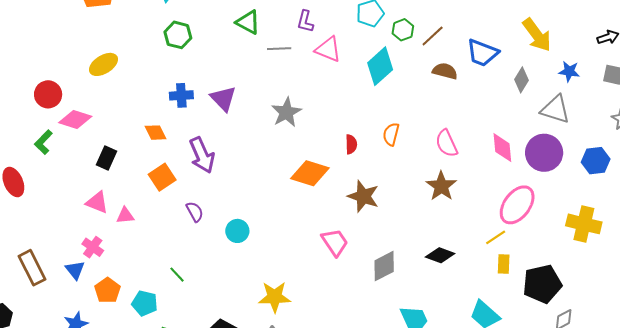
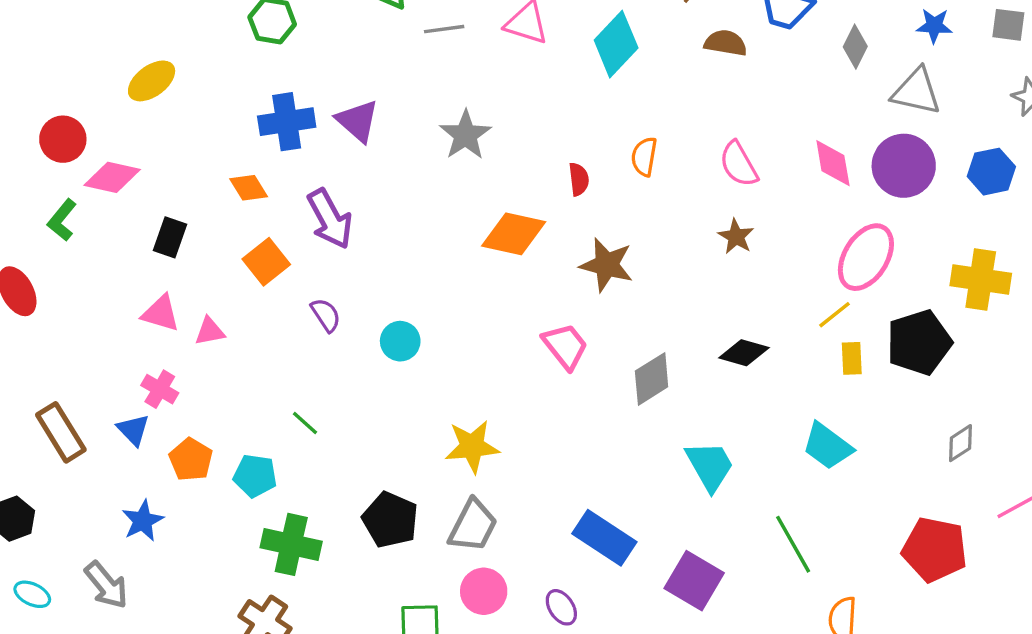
blue cross: (181, 95) -> (287, 122), size x1.4
brown star: (441, 186) -> (736, 237), size x0.7
black pentagon: (542, 284) -> (919, 342), moved

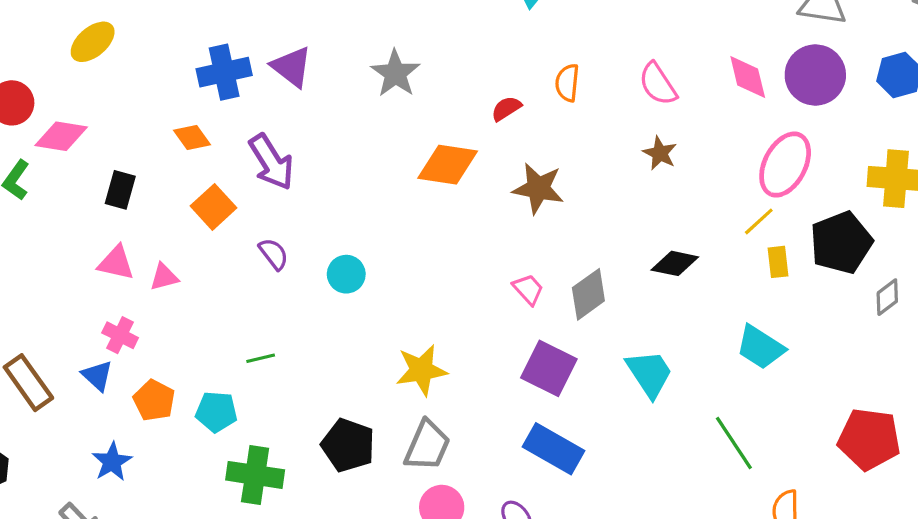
red semicircle: (579, 179) -> (506, 108), turned -112
pink trapezoid: (565, 346) -> (528, 289), moved, size x0.7
green line: (305, 423) -> (261, 358), turned -52
gray diamond: (961, 443) -> (887, 297), moved
purple square: (694, 581) -> (549, 368), moved

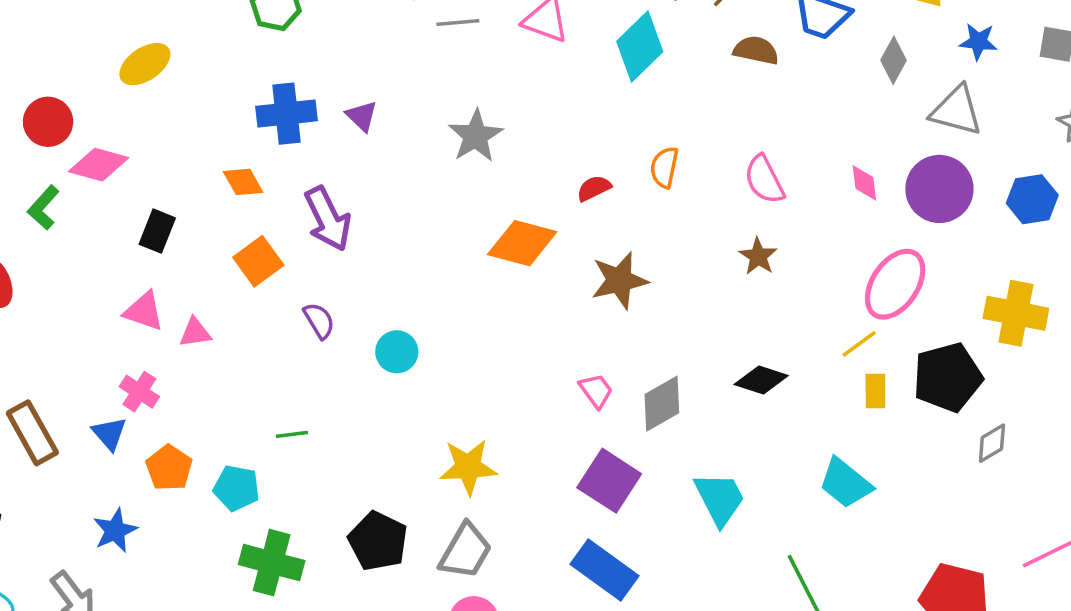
purple triangle: (292, 67) -> (362, 116), size x0.7
pink diamond: (748, 77) -> (864, 183), size x0.7
brown star: (538, 188) -> (619, 280), turned -30

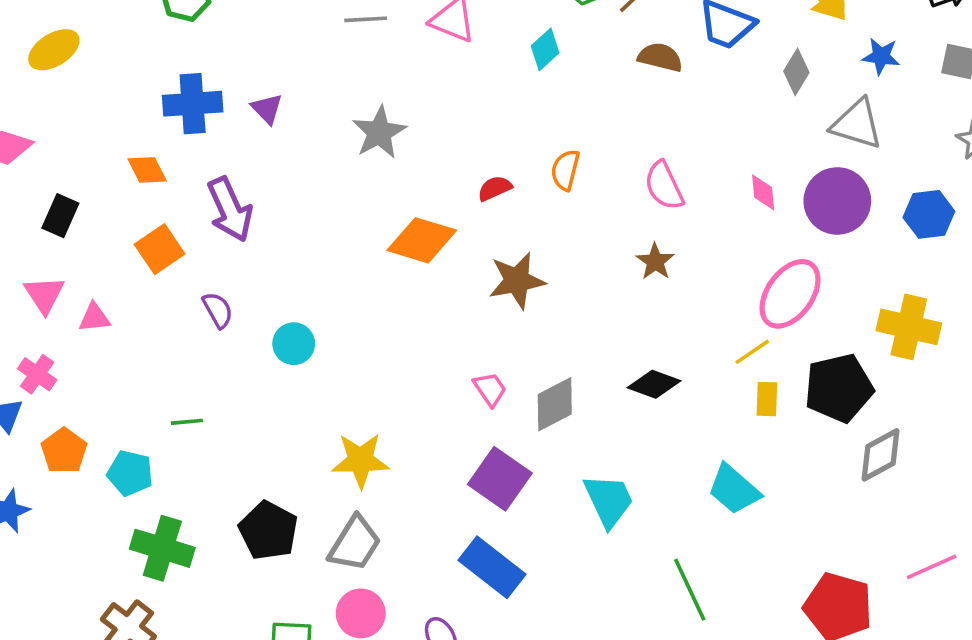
cyan diamond: (640, 46) -> (545, 49), size x0.6
pink triangle: (144, 311) -> (44, 295), turned 36
gray diamond: (992, 443) -> (880, 455), size x1.4

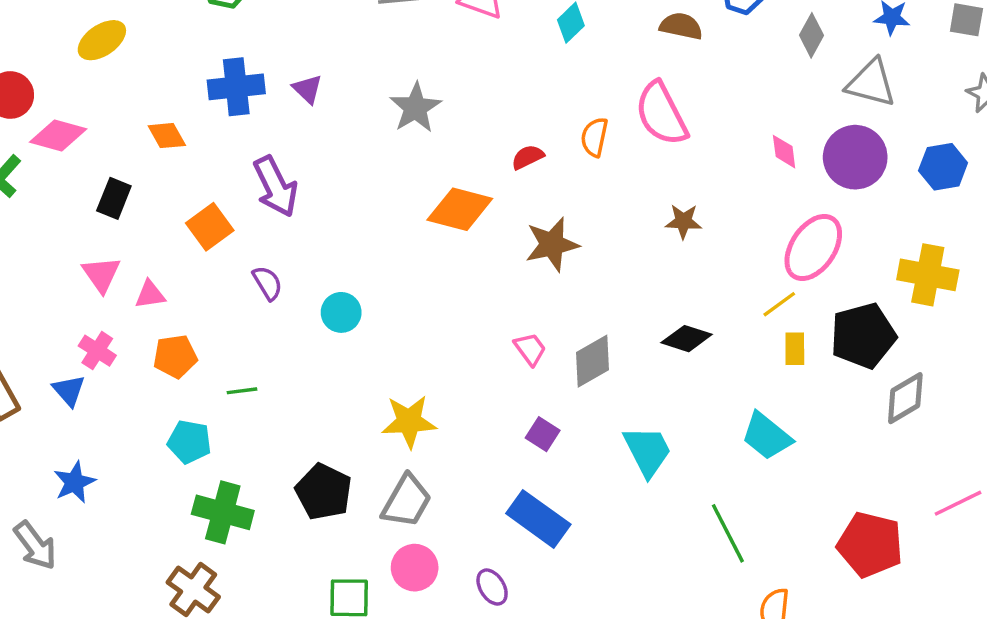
orange diamond: (147, 170) -> (167, 136), moved
pink semicircle: (664, 186) -> (661, 114), moved, size x1.4
brown star: (655, 262) -> (683, 221), turned -30
orange pentagon: (64, 451) -> (175, 356), moved, turned 30
purple square: (500, 479) -> (543, 434), size x0.6

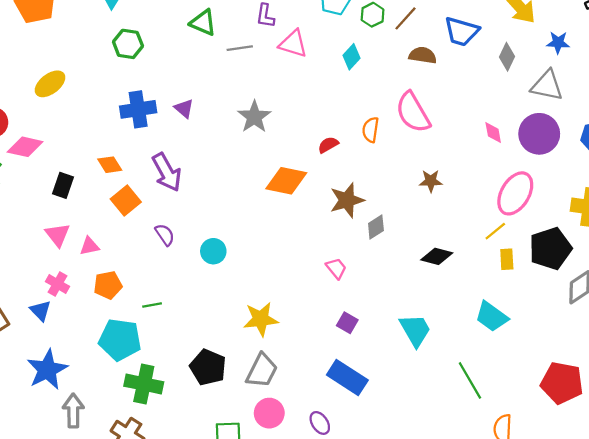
orange diamond: (167, 136) -> (110, 165), moved
gray diamond: (592, 361) -> (376, 227), moved, size x0.7
cyan pentagon: (189, 442) -> (120, 340), size x1.5
blue star: (74, 482) -> (47, 370), size x1.5
gray arrow: (35, 546) -> (73, 411), moved, turned -140

